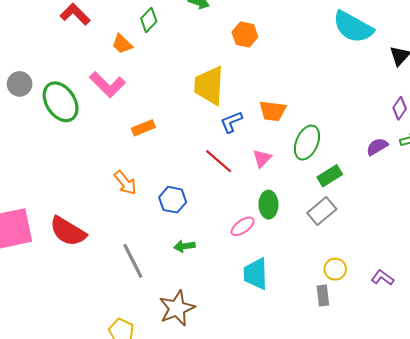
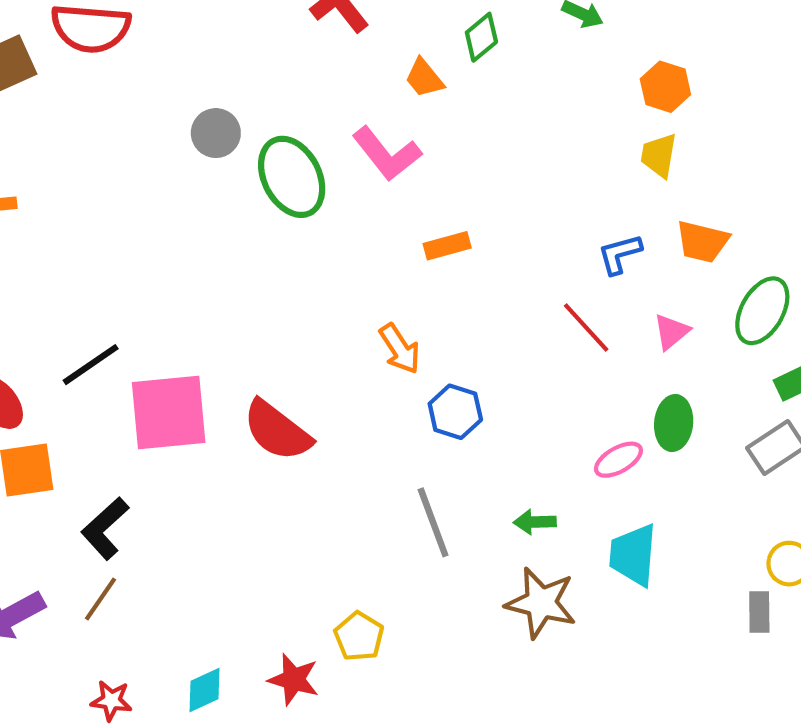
yellow trapezoid: (209, 85) -> (659, 155), moved, size x0.6
blue hexagon: (173, 200) -> (455, 412), moved
green arrow: (184, 246) -> (535, 522), moved
gray line: (133, 261) -> (433, 522), moved
brown star: (177, 308) -> (541, 603), moved, turned 30

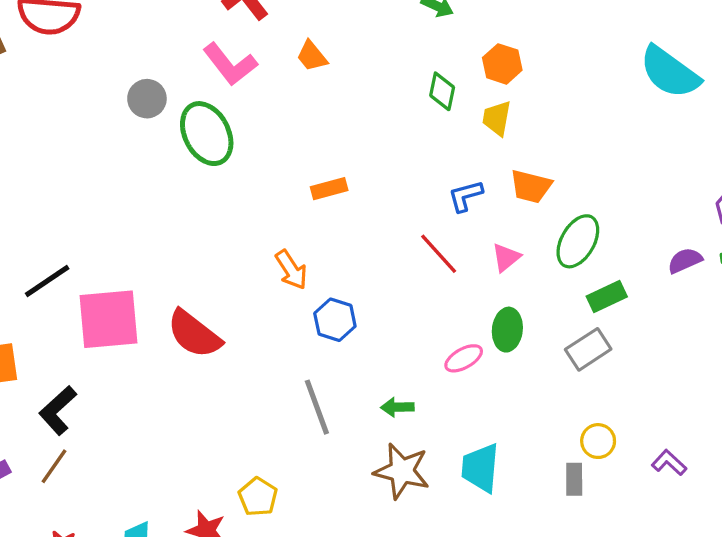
green diamond: (481, 37) -> (442, 91), moved, turned -39
pink L-shape: (387, 154) -> (230, 64), moved
cyan trapezoid: (633, 555) -> (481, 468), moved

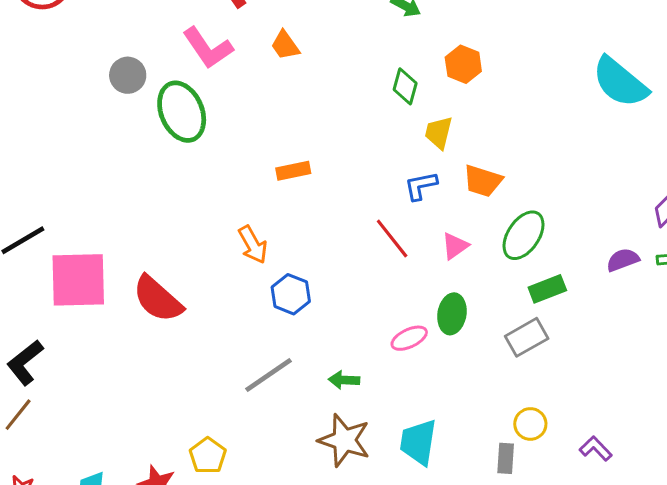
yellow trapezoid: (497, 118) -> (439, 133), moved
gray line: (317, 407) -> (269, 375), turned 72

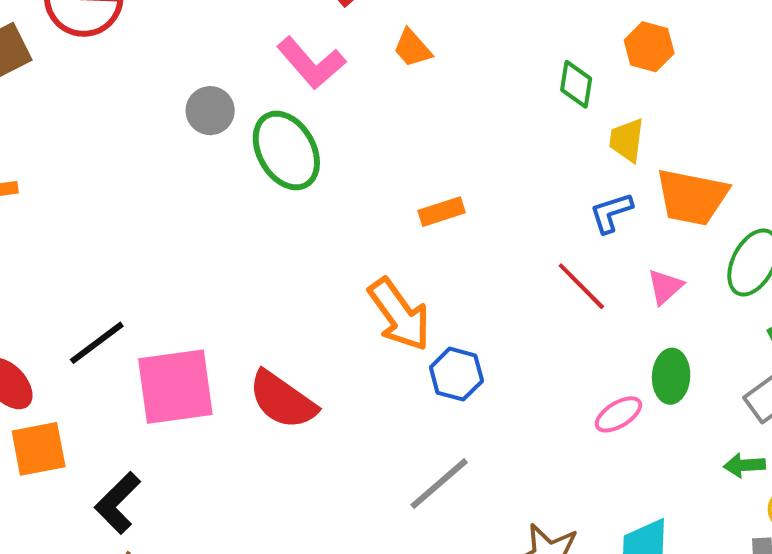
orange trapezoid: (483, 181) -> (692, 197), size x1.4
orange arrow: (253, 245) -> (399, 315), size x1.5
green arrow: (344, 380) -> (744, 465), moved

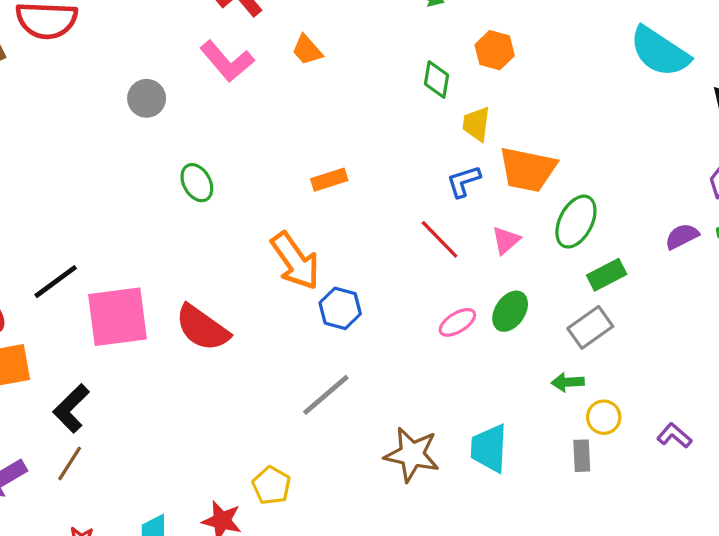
green ellipse: (286, 150) -> (197, 183), moved, size x0.6
green ellipse: (671, 376) -> (510, 311), turned 30
pink ellipse: (618, 414) -> (457, 322), moved

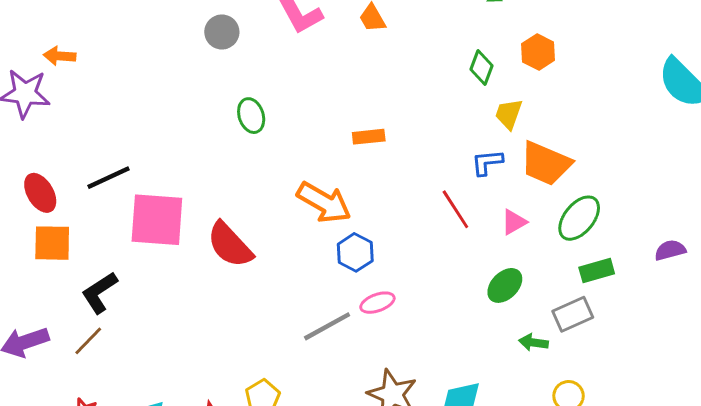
orange arrow: (295, 261) -> (324, 202), turned -36
pink ellipse: (457, 322) -> (377, 303), moved
green arrow: (568, 382) -> (533, 342), moved

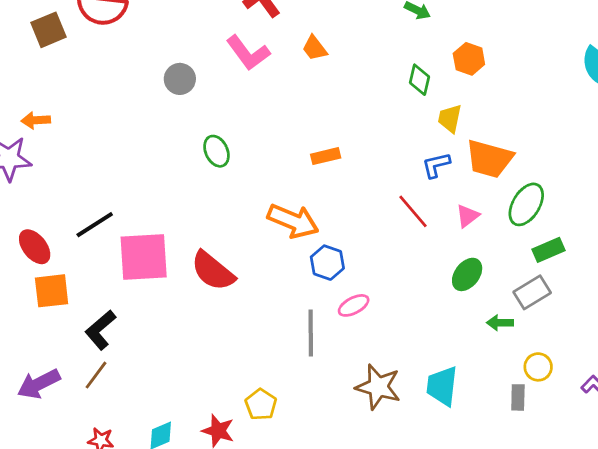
gray line: (327, 326) -> (311, 333), turned -54

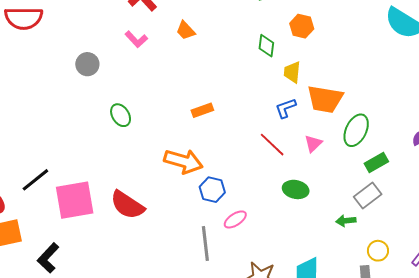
pink L-shape: (248, 53) -> (136, 39), size x0.7
green ellipse: (467, 274) -> (296, 189), moved, turned 70

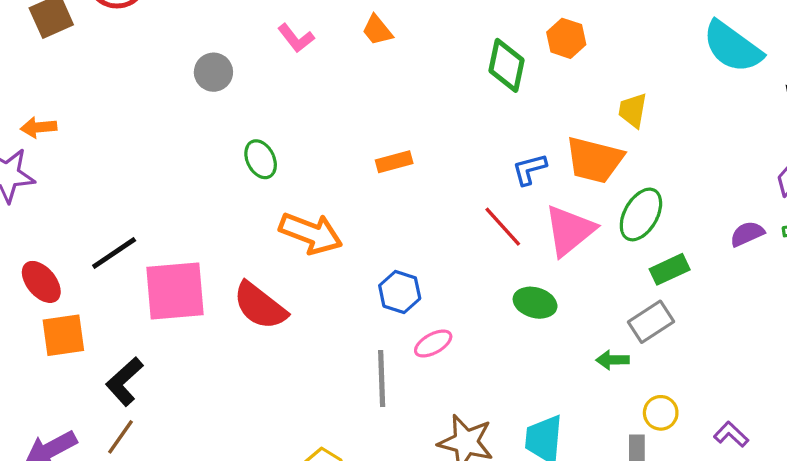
green diamond: (266, 46) -> (506, 65), size x1.4
yellow trapezoid: (292, 72) -> (633, 110), moved
pink triangle: (313, 144) -> (570, 230), size x1.8
orange arrow: (183, 161) -> (311, 233), moved

